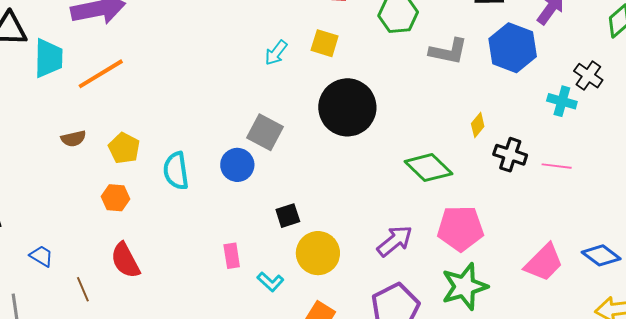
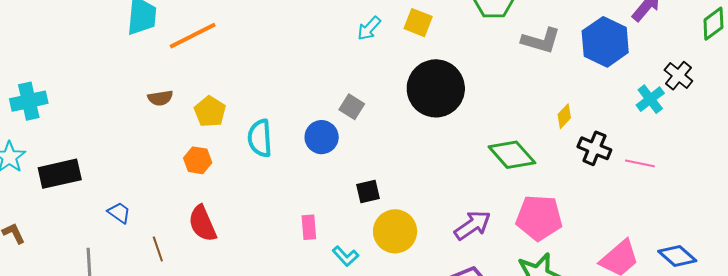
cyan cross: (562, 101) -> (650, 99), turned 32
gray square: (265, 132) -> (352, 107), size x0.7

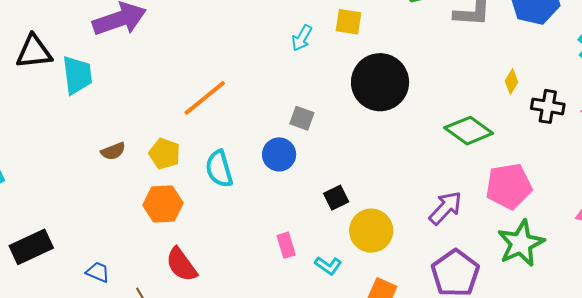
orange line: (193, 36) -> (205, 98), moved
orange hexagon: (198, 160) -> (163, 204), size x1.4

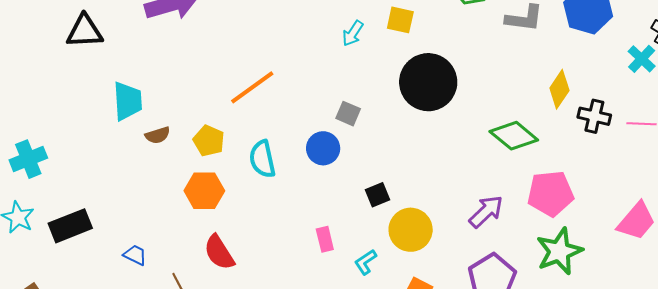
cyan trapezoid: (77, 75) -> (128, 101), moved
yellow diamond: (511, 82) -> (559, 89), size x1.5
cyan L-shape: (328, 266) -> (366, 262), turned 108

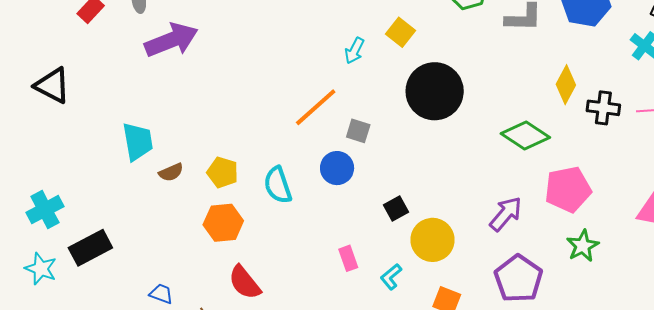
yellow square: (400, 20) -> (400, 32), turned 32
black triangle: (85, 31) -> (52, 85), moved, turned 36
orange line: (252, 87) -> (316, 107), moved
black rectangle: (70, 226) -> (90, 248), moved
green star: (559, 251) -> (583, 246), size x0.7

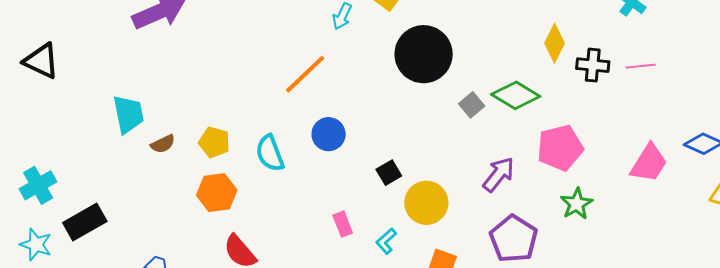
gray square: (358, 131) -> (472, 105), moved, turned 35

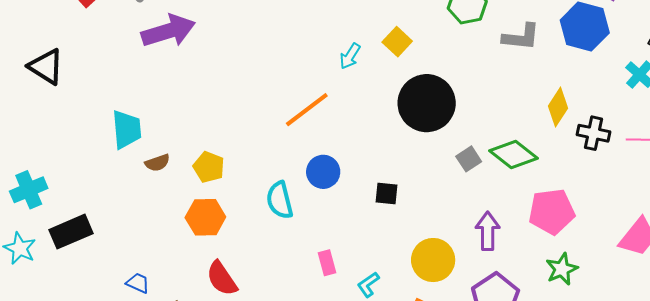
cyan semicircle: (270, 153) -> (280, 200), moved
black square: (389, 173) -> (386, 193), moved, turned 30
purple arrow: (499, 174) -> (488, 231), turned -45
yellow circle: (426, 203) -> (433, 260), moved

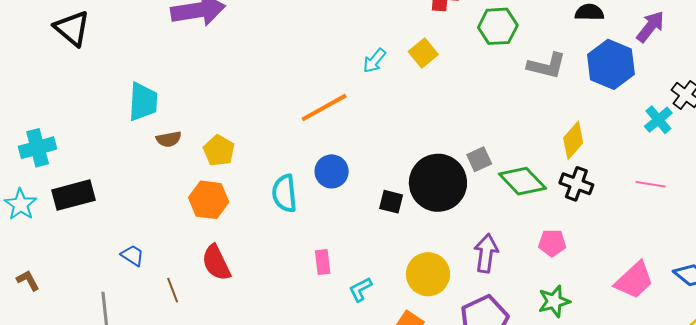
black circle: (427, 103) -> (438, 183), moved
black cross: (593, 133) -> (576, 184), moved
gray square: (469, 159) -> (479, 159), moved
pink pentagon: (552, 212) -> (552, 243), size x0.6

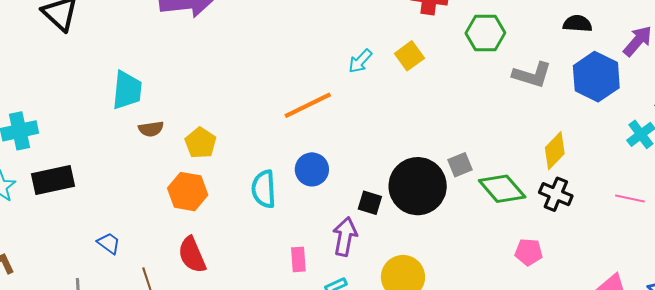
purple arrow: (486, 253) -> (345, 237), moved

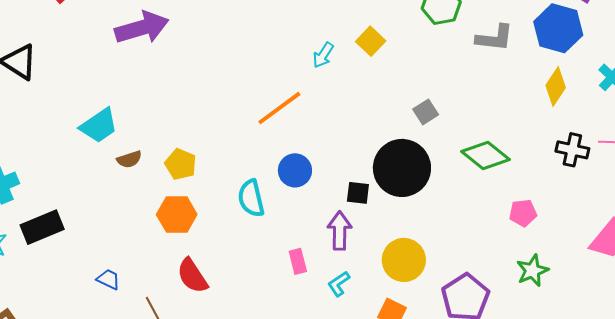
cyan trapezoid: (127, 90) -> (99, 126), turned 60
yellow diamond: (555, 151) -> (556, 86), moved
gray square: (460, 165) -> (426, 112), moved
black cross: (556, 194) -> (572, 150), moved

